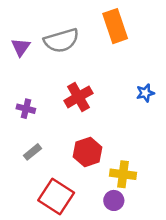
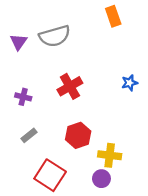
orange rectangle: (115, 26) -> (113, 16), moved, size x0.7

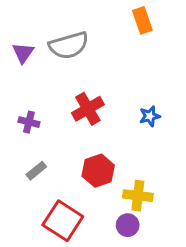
blue star: (130, 83) -> (150, 116), moved

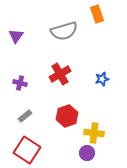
gray semicircle: (69, 45) -> (64, 31), moved
red square: (63, 221) -> (27, 150), moved

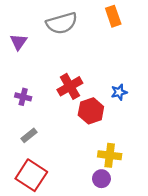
gray semicircle: (64, 31) -> (62, 23), moved
red hexagon: (67, 116) -> (91, 111), moved

